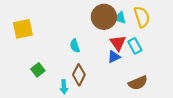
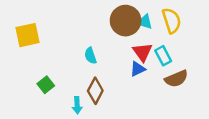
brown semicircle: (138, 83) -> (176, 79), moved

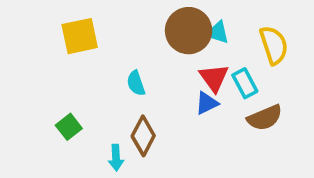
yellow semicircle: (172, 21) -> (274, 45), moved
yellow square: (28, 35) -> (80, 36), moved

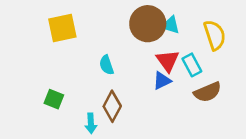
green square: (69, 127) -> (54, 99), turned -30

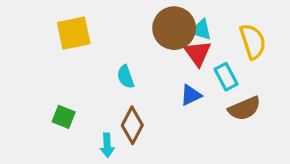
red triangle: (168, 61) -> (198, 53), moved

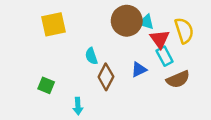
red triangle: (198, 53) -> (160, 39), moved
brown diamond: (132, 125) -> (106, 77), moved

